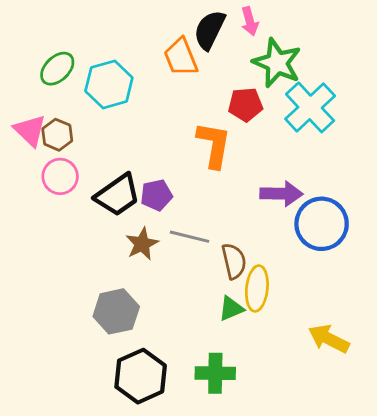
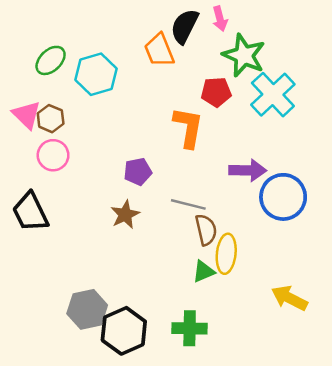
black trapezoid: (118, 195) -> (30, 212), moved, turned 99
gray line: (189, 237) -> (188, 204), moved
gray hexagon: (116, 311) -> (87, 309), moved

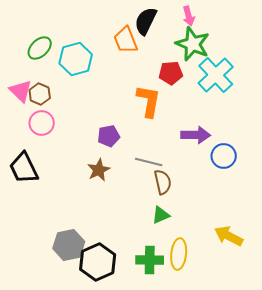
pink arrow: (220, 19) -> (189, 16), moved
blue circle: (283, 197) -> (224, 156), size x0.7
yellow ellipse: (226, 254) -> (179, 254), moved

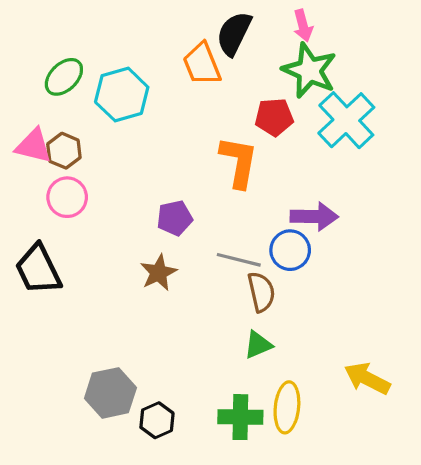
pink triangle: (21, 91) -> (33, 146), turned -30
blue circle: (224, 156) -> (290, 250), moved
black hexagon: (98, 262) -> (157, 420), size x0.6

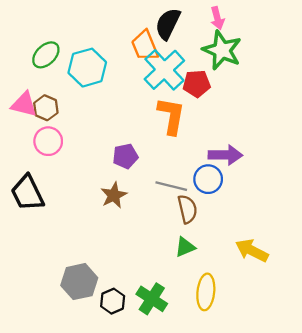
cyan cross: (346, 120) -> (164, 70), moved
yellow arrow: (367, 379) -> (252, 251), moved
green cross: (240, 417) -> (152, 299), moved, turned 32

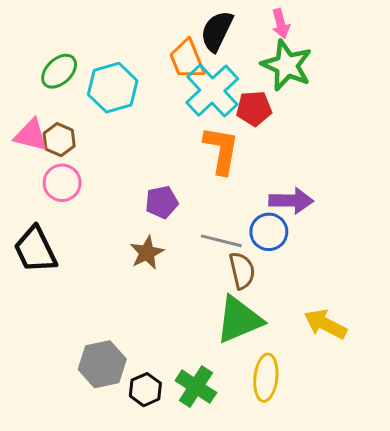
green triangle: (185, 247) -> (239, 320), size x1.8

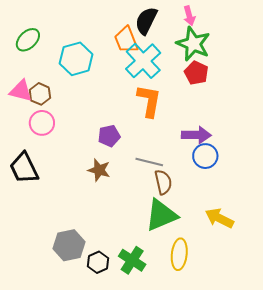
green ellipse: (59, 71) -> (28, 40), moved
red pentagon: (254, 108) -> (196, 73), moved, turned 30
blue circle: (269, 232) -> (205, 156), moved
brown star: (147, 253) -> (99, 170), turned -30

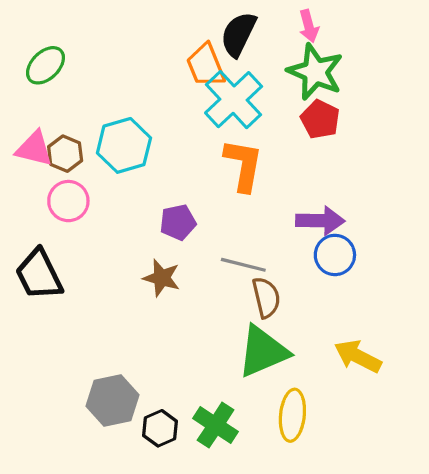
cyan hexagon: (76, 59) -> (124, 145), moved

